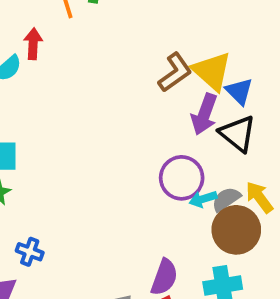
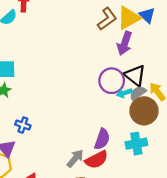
yellow triangle: (212, 71) -> (129, 18), turned 50
blue triangle: (239, 91) -> (147, 15), moved
black triangle: (238, 134) -> (135, 76), moved

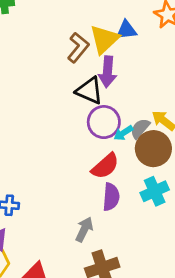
blue triangle: (147, 15) -> (126, 30), turned -36
black triangle: (135, 76) -> (89, 91), moved
red semicircle: (96, 160) -> (105, 166), moved

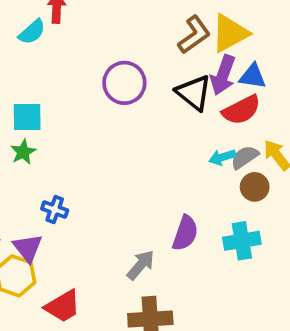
blue triangle: (126, 30) -> (253, 76), moved
purple circle: (104, 122) -> (124, 83), moved
brown circle: (153, 149) -> (255, 187), size x0.6
red semicircle: (105, 166) -> (241, 110), moved

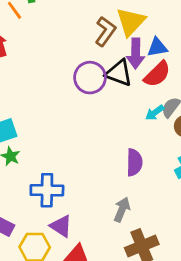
purple circle: (124, 83) -> (90, 78), moved
blue cross: (55, 210) -> (47, 190), size x1.6
purple semicircle: (185, 233) -> (134, 162), moved
purple triangle: (28, 248) -> (61, 226), moved

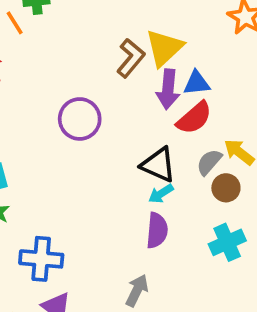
black triangle: (119, 73) -> (158, 165), moved
purple circle: (90, 78) -> (80, 119), moved
cyan arrow: (155, 113) -> (161, 194), moved

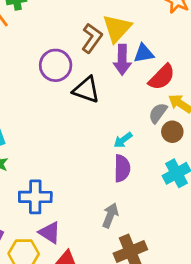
red semicircle: (194, 118) -> (162, 77), moved
purple circle: (80, 119) -> (56, 65), moved
black triangle: (158, 165) -> (86, 90), moved

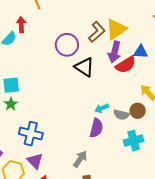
blue triangle: (144, 53) -> (141, 52), moved
red semicircle: (162, 77) -> (126, 65), moved
gray semicircle: (158, 113) -> (121, 115), moved, turned -126

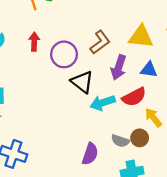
red arrow: (21, 25) -> (34, 42), moved
yellow triangle: (116, 29) -> (141, 37), moved, turned 35
red semicircle: (126, 65) -> (134, 97), moved
cyan arrow: (102, 108) -> (103, 103), moved, size x1.5

